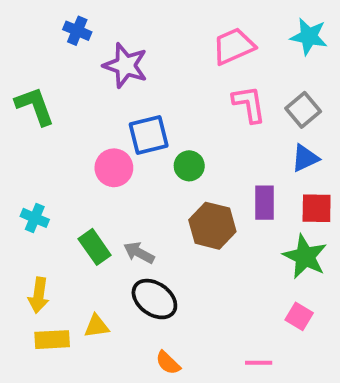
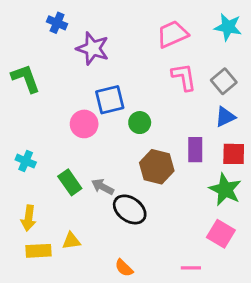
black ellipse: (154, 299) -> (130, 209), moved
pink square: (299, 316) -> (221, 234), size x1.4

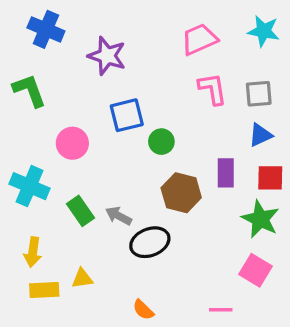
blue cross: (57, 23) -> (46, 29), moved, size x1.5
gray square: (224, 81) -> (259, 94), turned 35
pink circle: (84, 124) -> (72, 143), moved
cyan cross: (26, 161) -> (29, 186), size x1.6
black ellipse: (130, 209) -> (150, 242), turned -56

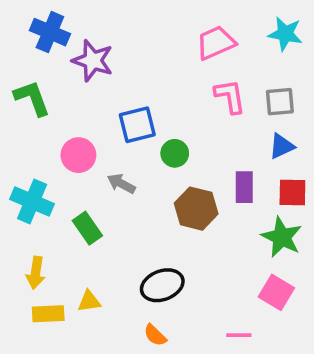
purple star: (107, 56) -> (93, 61), moved
gray arrow: (119, 216) -> (121, 184), moved
black ellipse: (150, 242) -> (162, 285), moved

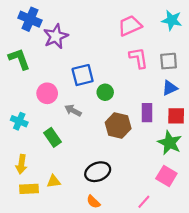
purple star: (93, 61) -> (56, 36), turned 30
cyan cross: (32, 201) -> (19, 121), size x0.7
pink line: (239, 335) -> (144, 202), turned -48

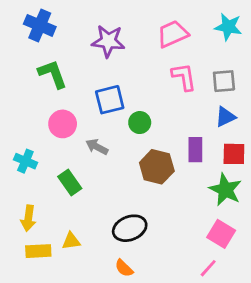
purple star: (56, 36) -> (108, 41), moved, turned 30
green L-shape: (19, 59) -> (53, 74), moved
pink line: (144, 202) -> (208, 268), moved

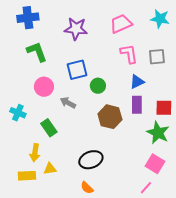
blue cross: (40, 25) -> (28, 18), turned -30
blue triangle: (225, 117) -> (137, 82), moved
yellow arrow: (28, 218) -> (35, 153), moved

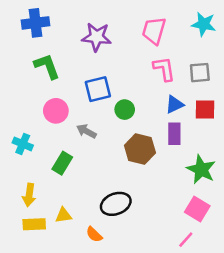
pink trapezoid: (121, 24) -> (154, 31), turned -50
red square: (164, 108) -> (205, 110), moved
green rectangle: (49, 128) -> (62, 163), turned 66
yellow arrow: (35, 153) -> (29, 195), moved
orange semicircle: (87, 188) -> (94, 234), moved

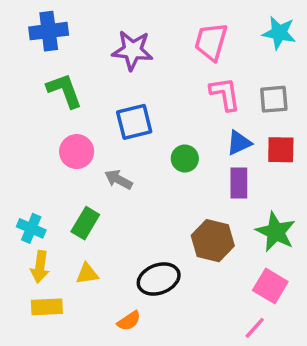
green circle: (125, 110) -> (185, 159), moved
cyan cross: (23, 144) -> (31, 228), moved
brown hexagon: (140, 149) -> (213, 241), moved
yellow triangle: (64, 215) -> (87, 274), moved
orange semicircle: (94, 234) -> (129, 321), turned -78

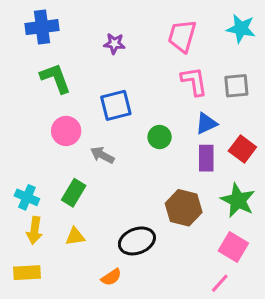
purple star: (132, 50) -> (114, 44), size x0.6
red square: (281, 150) -> (242, 149), moved, turned 36
yellow rectangle: (47, 307) -> (27, 273), moved

